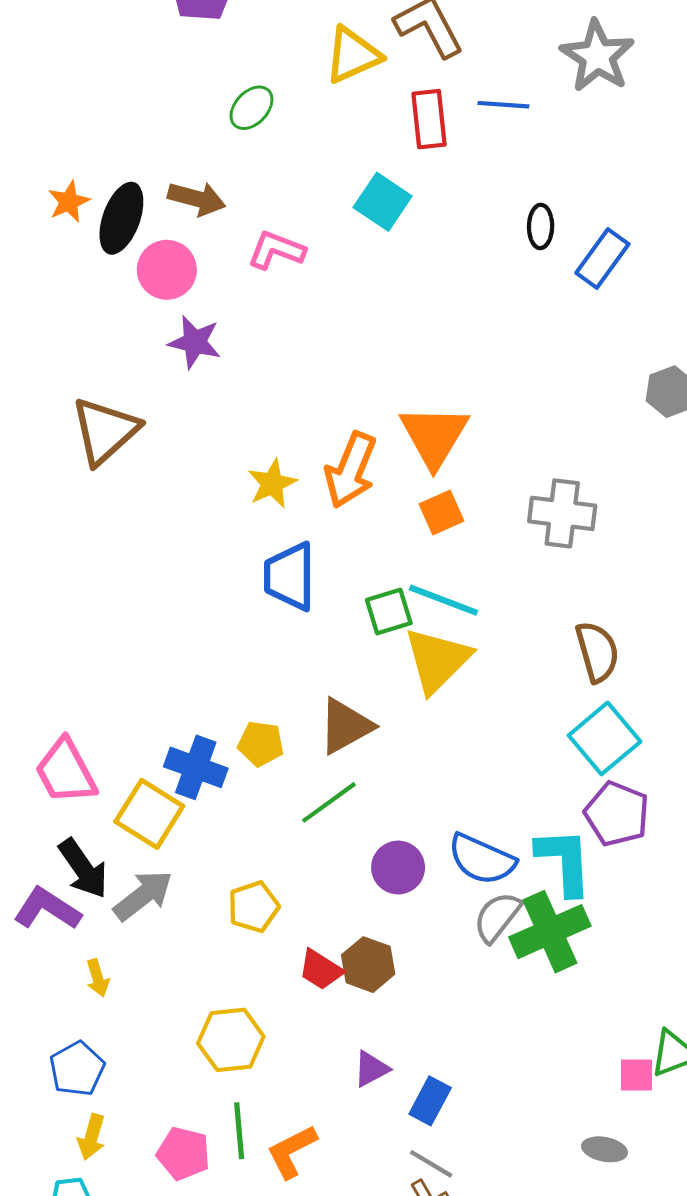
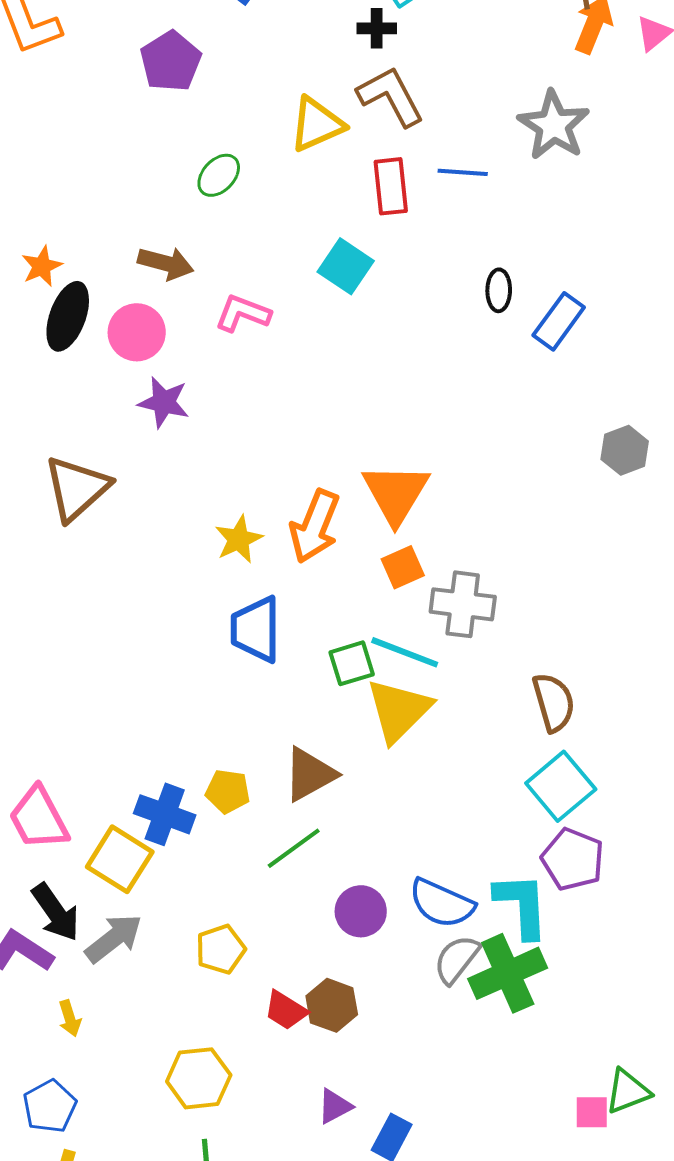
black ellipse: (121, 218) -> (68, 316), moved
gray cross: (562, 513) -> (463, 604), moved

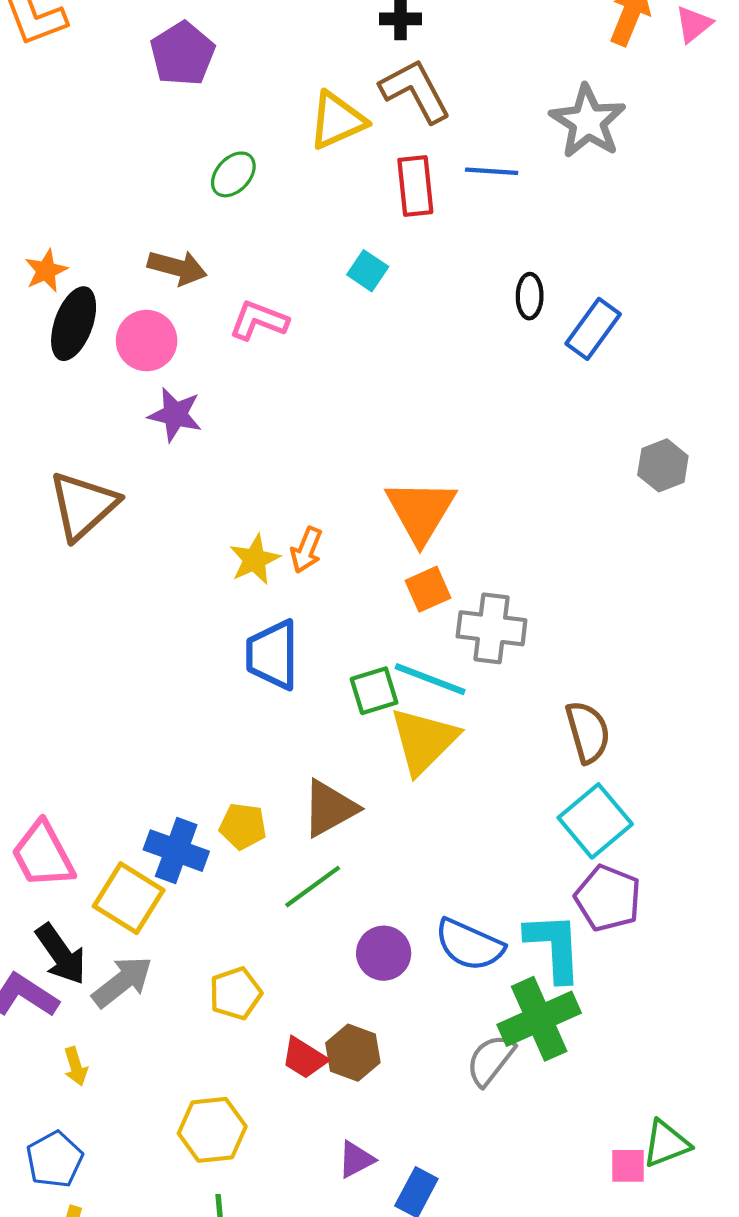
cyan square: (346, 266) -> (368, 271), size x0.7
orange arrow: (315, 526) -> (306, 550), moved, size x0.6
gray semicircle: (457, 959) -> (490, 1060), moved

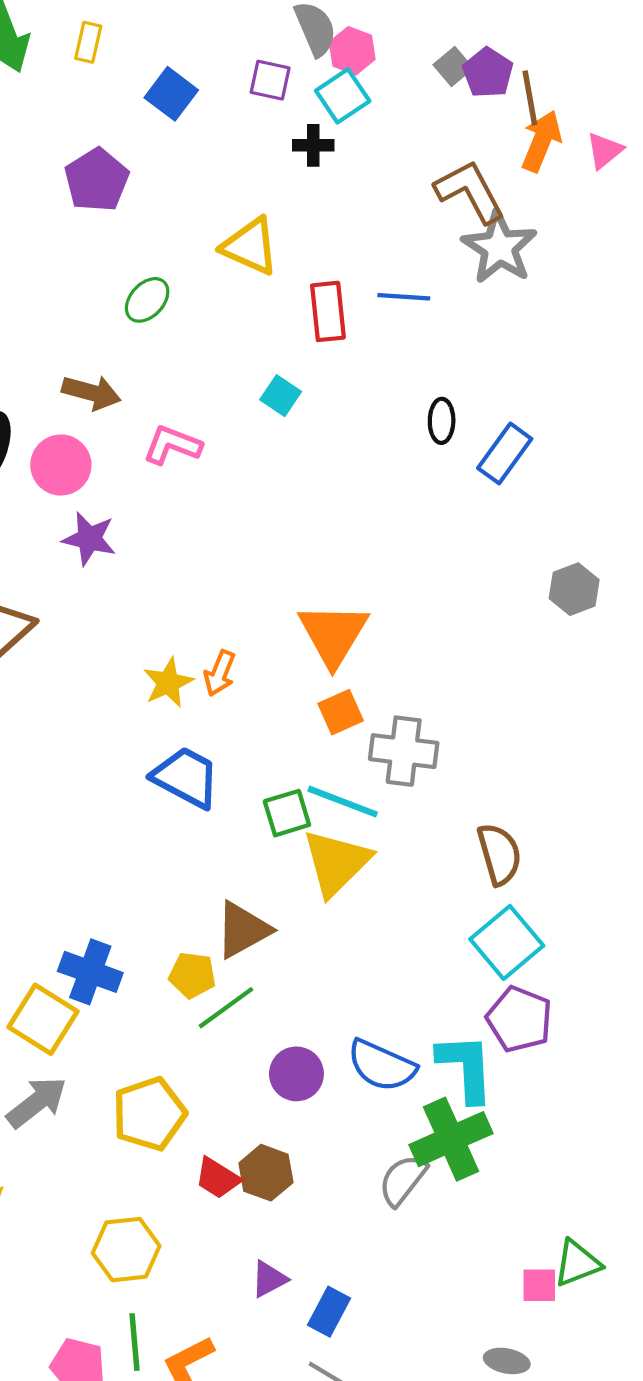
brown L-shape: (415, 91) -> (470, 192), moved
yellow triangle: (337, 120) -> (250, 246), turned 48
blue trapezoid: (272, 655) -> (186, 777), turned 118
yellow pentagon: (243, 826) -> (192, 975), moved
yellow pentagon: (235, 993) -> (149, 1114), size x1.4

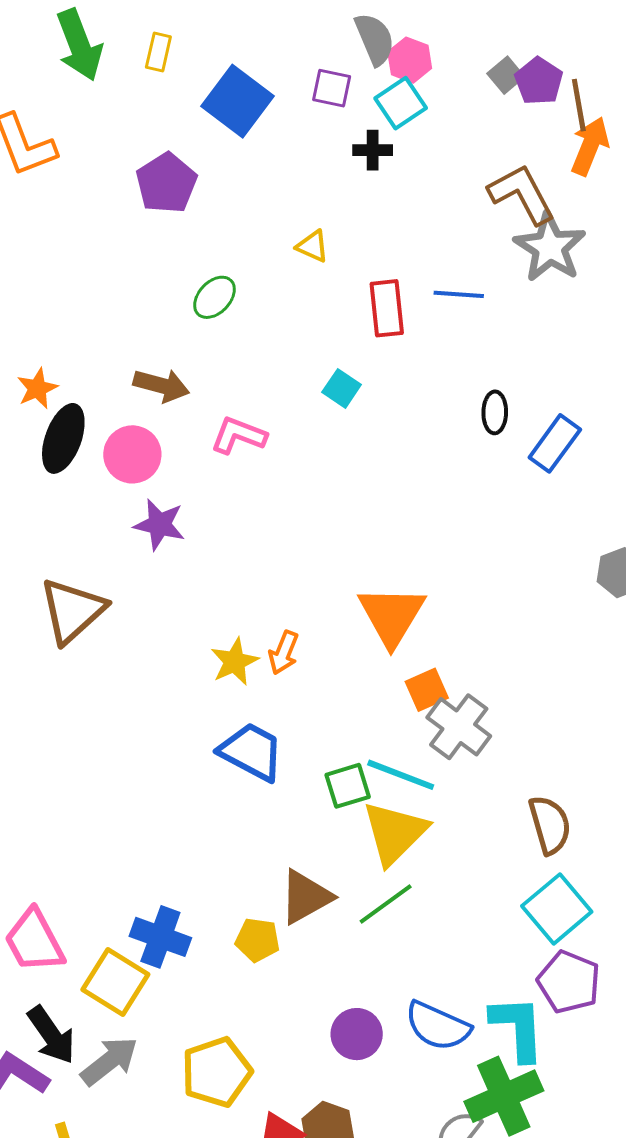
blue square: (171, 94) -> (238, 101), size x1.4
yellow triangle: (250, 246) -> (313, 246), size x0.6
orange square: (341, 712) -> (427, 690), moved
gray cross: (404, 751) -> (459, 727), turned 30
green line: (226, 1008) -> (386, 904), moved

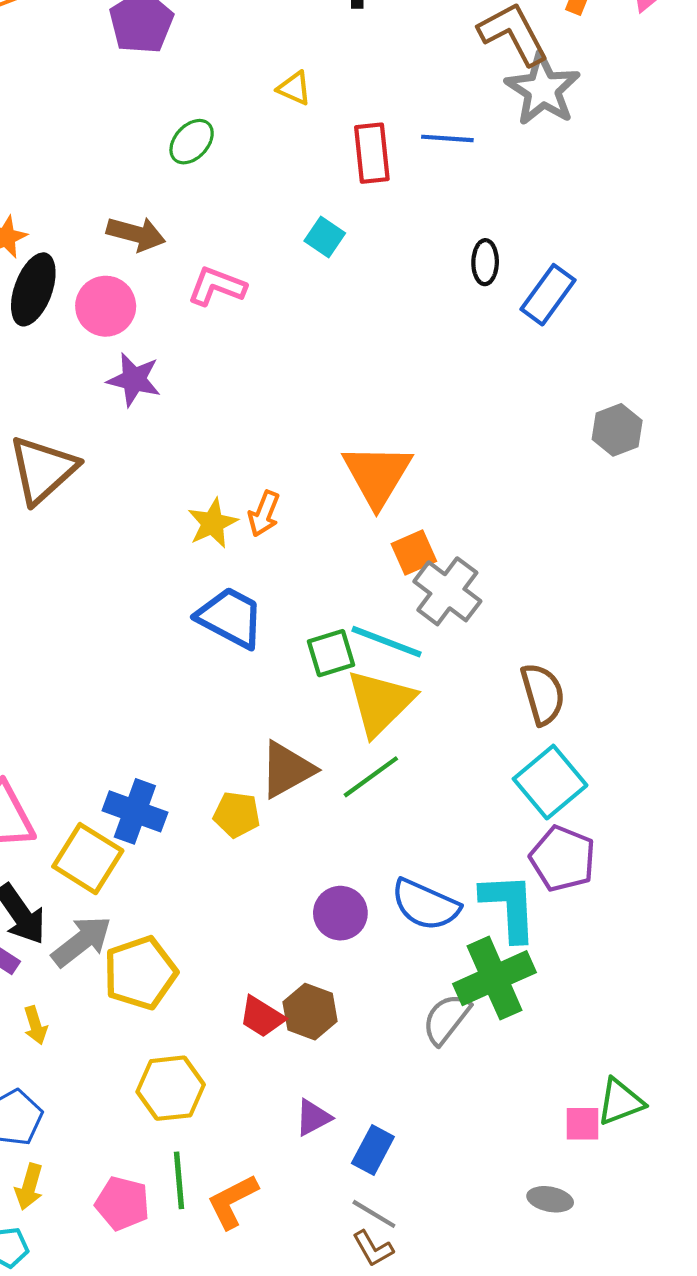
yellow pentagon: (216, 1072) -> (140, 973), moved

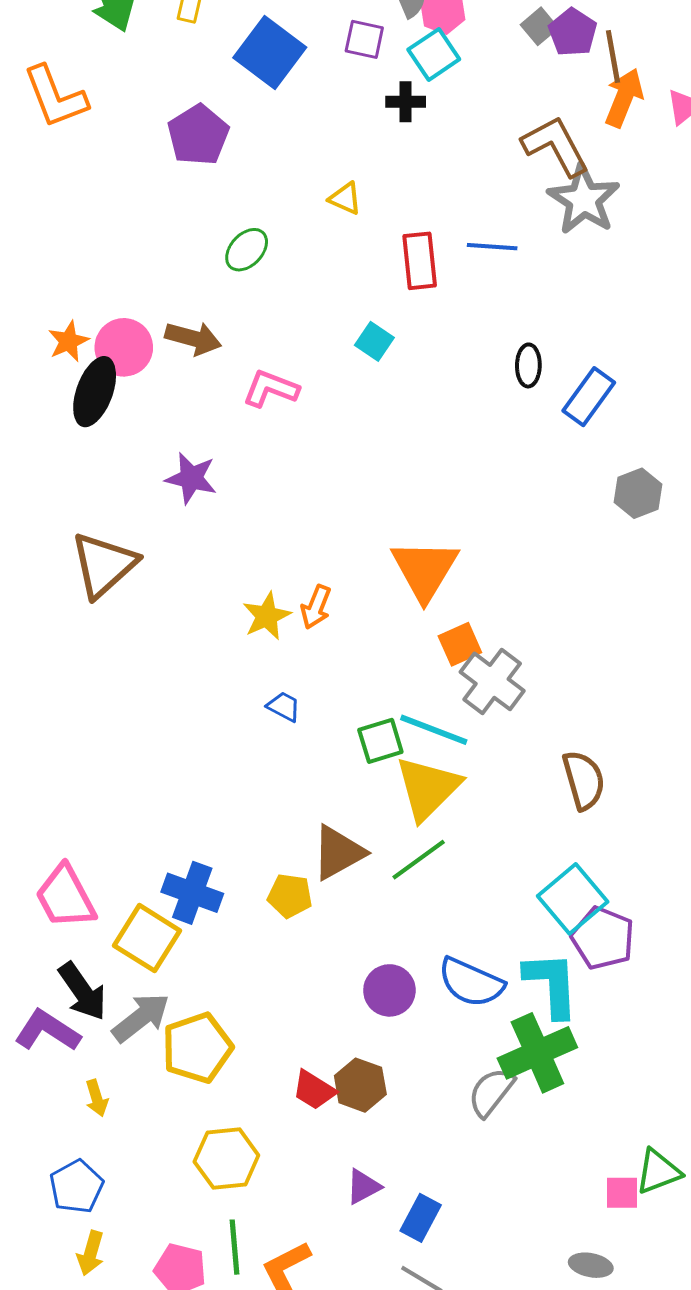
pink circle: (106, 306) -> (124, 347), moved
gray hexagon: (617, 430) -> (638, 493), moved
blue trapezoid: (230, 617) -> (284, 707), size x0.5
cyan square: (550, 782) -> (573, 899), moved

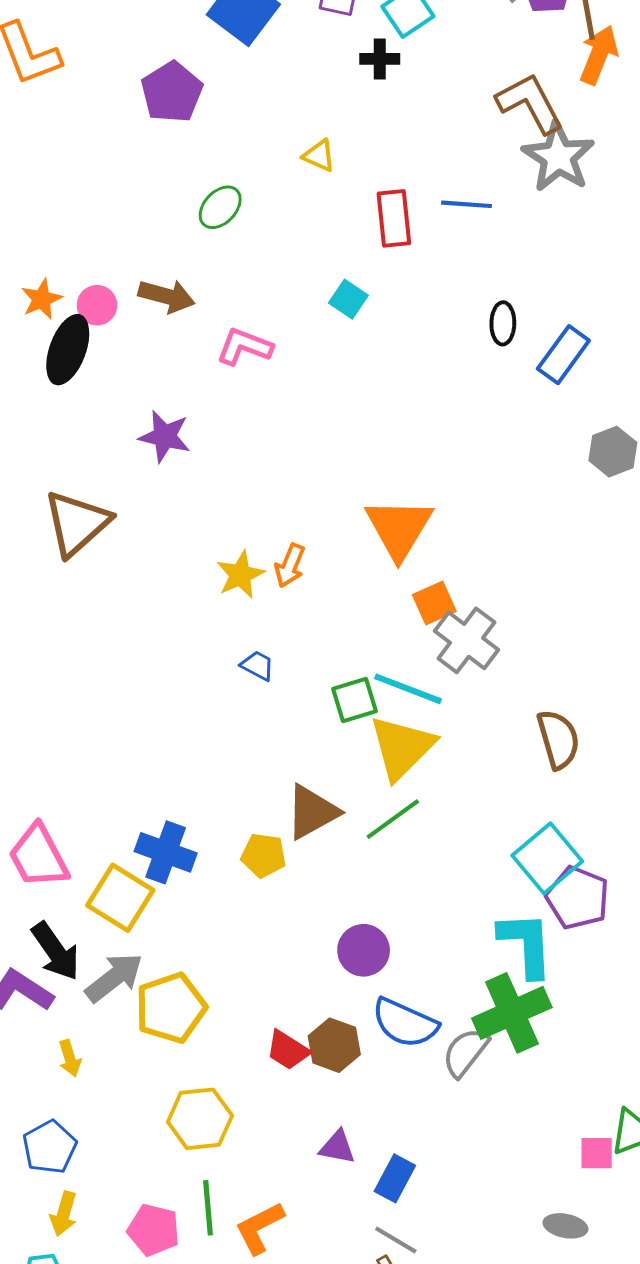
pink circle: (124, 347) -> (97, 305), size x0.7
blue semicircle: (471, 982) -> (405, 1023), moved
purple triangle: (363, 1187) -> (337, 1147), turned 39

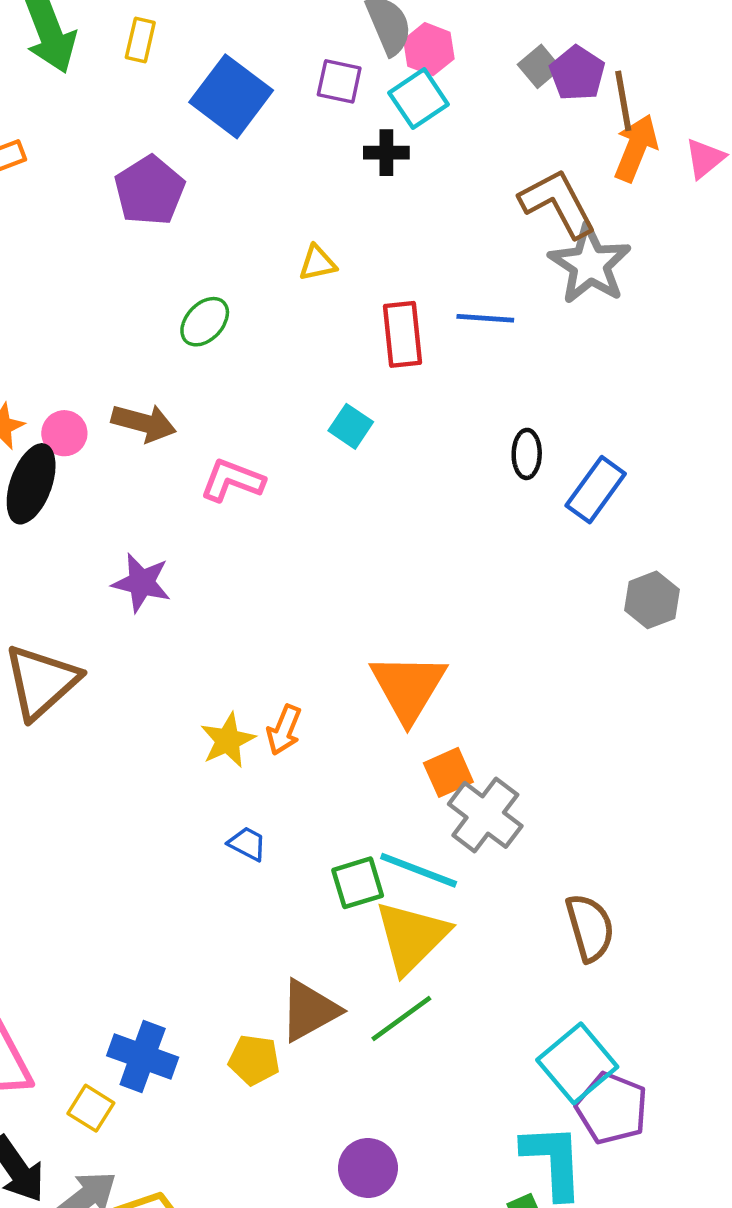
yellow triangle: (319, 156) -> (317, 263), turned -36
yellow square: (120, 898) -> (91, 1108), size x0.6

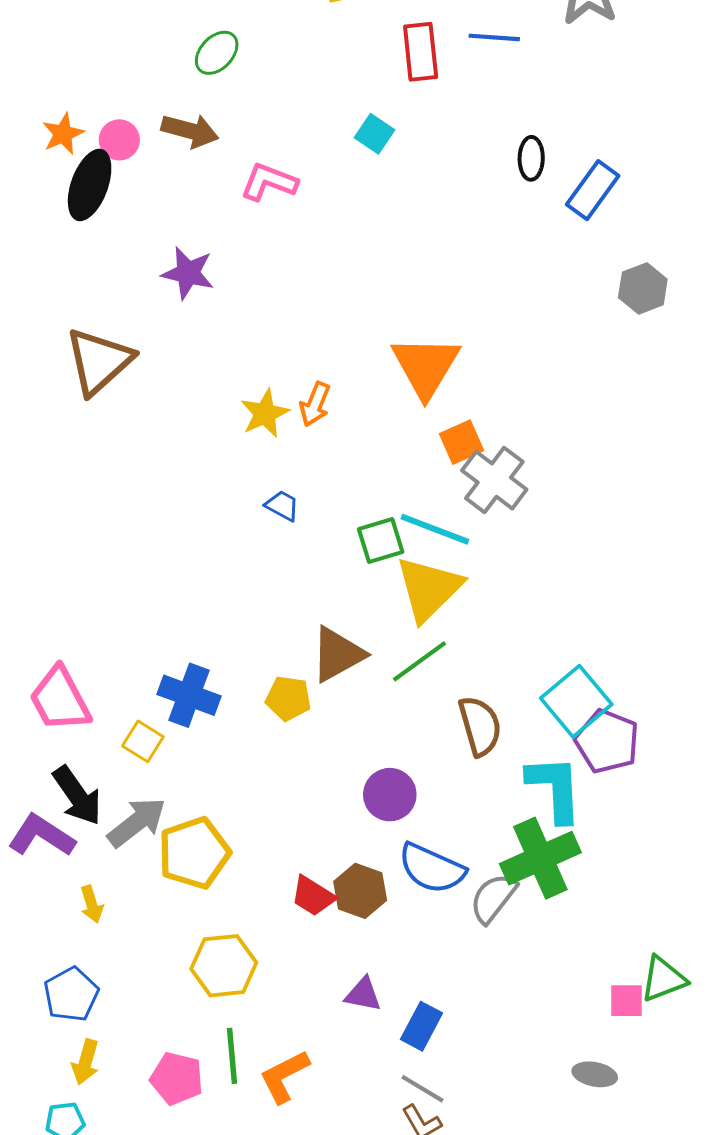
green ellipse: (205, 322) -> (217, 53), moved
brown semicircle: (590, 928) -> (480, 726), moved

